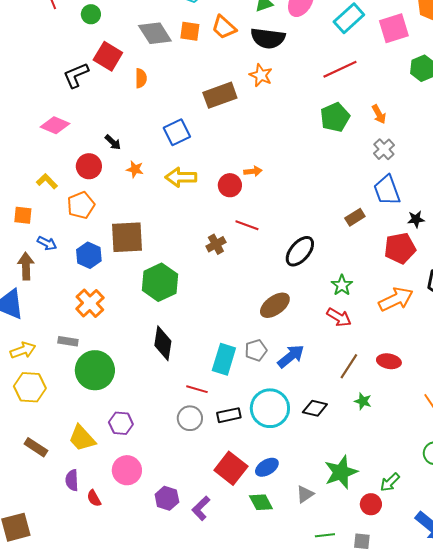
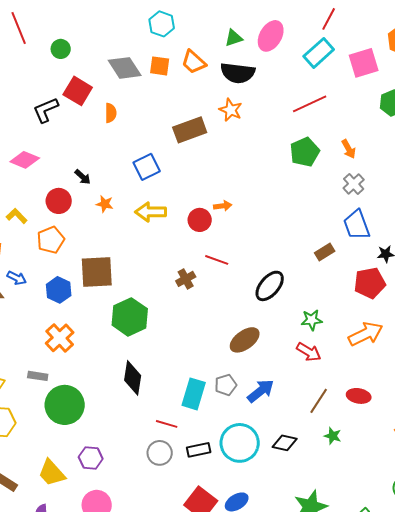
green star: (342, 285) -> (312, 320), turned 30

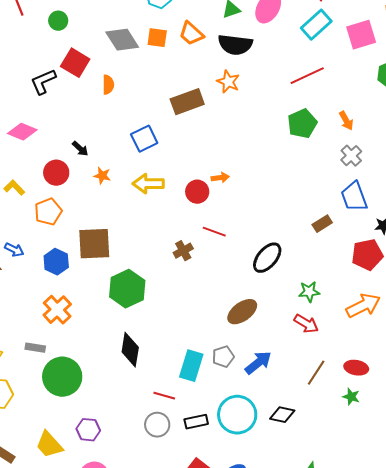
green star: (333, 436) -> (351, 397), moved

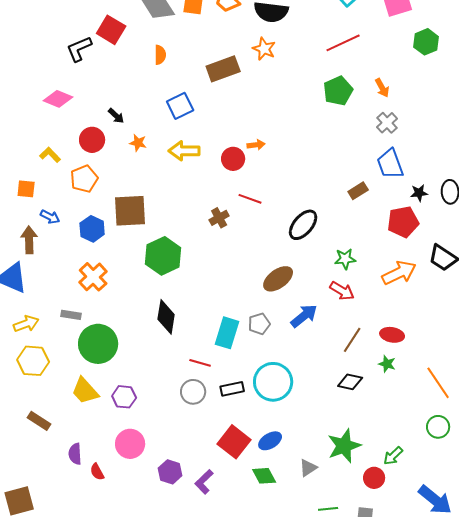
orange semicircle: (108, 85) -> (160, 55), moved
blue arrow: (258, 363) -> (304, 316), moved
black diamond: (282, 415) -> (350, 382), moved
yellow trapezoid: (49, 445) -> (85, 391), moved

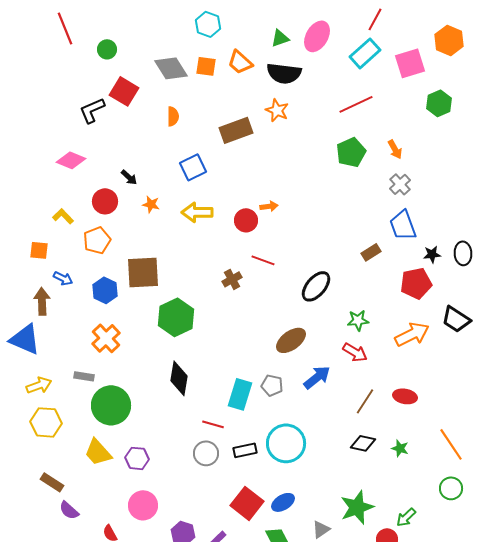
gray pentagon: (259, 324) -> (272, 385), turned 30
green star: (387, 364) -> (400, 448), moved
purple semicircle: (75, 454) -> (69, 510), moved, turned -45

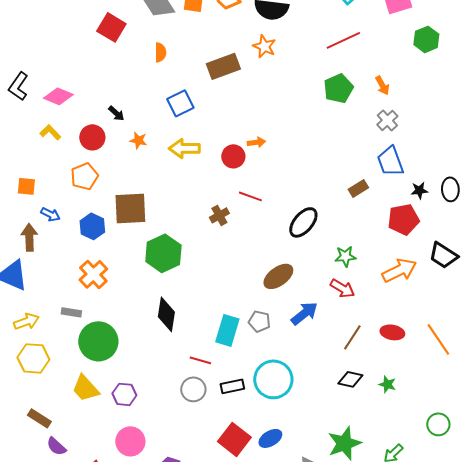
black L-shape: (92, 110) -> (18, 86), moved, turned -32
yellow L-shape: (63, 216) -> (50, 132), moved
orange line: (451, 444) -> (438, 339), moved

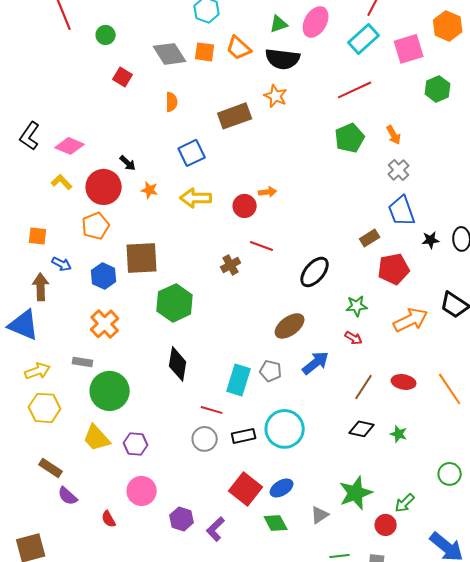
red square: (111, 27) -> (123, 77), size x0.7
red circle: (92, 137) -> (104, 187), size x1.4
red pentagon: (403, 219) -> (394, 269), moved
red arrow: (342, 288) -> (354, 338), size x0.7

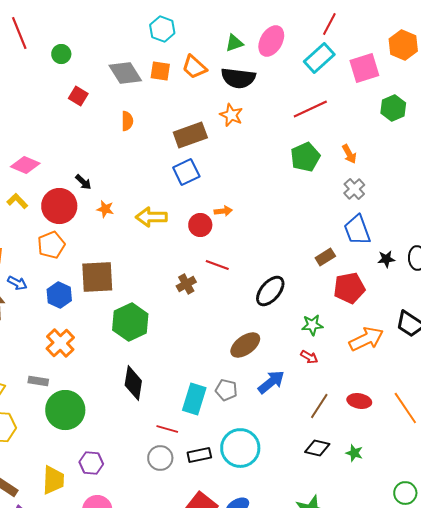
blue square: (192, 153) -> (186, 172), moved
yellow trapezoid: (97, 438) -> (53, 480), moved, turned -136

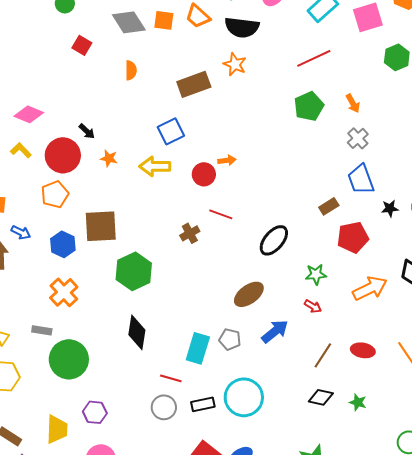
blue square: (186, 172) -> (171, 131), moved

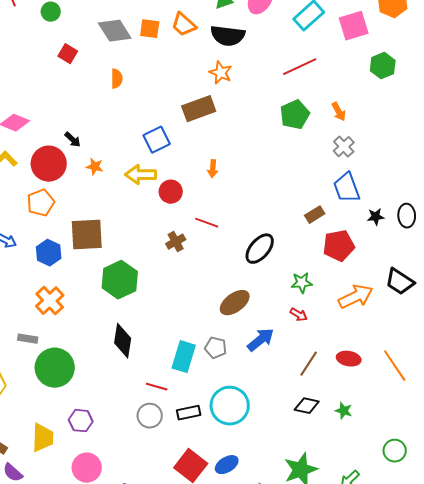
brown rectangle: (194, 84) -> (199, 109), moved
orange arrow: (227, 160) -> (213, 169), turned 102
red circle: (204, 174) -> (171, 192), moved

